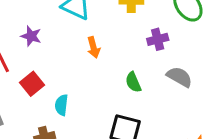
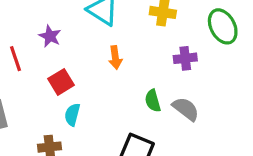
gray semicircle: (179, 77) -> (186, 109), moved
red square: (32, 84) -> (61, 82), moved

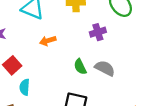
orange arrow: (115, 57) -> (48, 41), turned 91

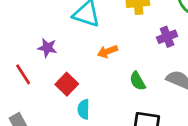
green semicircle: (80, 67) -> (137, 81), moved

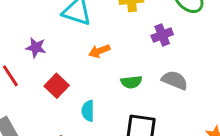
green semicircle: (137, 81) -> (131, 82), turned -66
cyan semicircle: (84, 109) -> (88, 111), moved

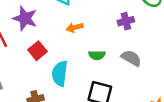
purple star: (36, 47) -> (25, 18), size x1.5
cyan semicircle: (88, 111) -> (60, 74), size x1.5

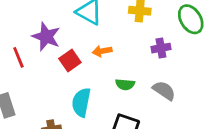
red square: (38, 51) -> (70, 61), moved

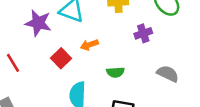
purple star: (46, 37) -> (38, 23), moved
gray semicircle: (164, 91) -> (168, 74), moved

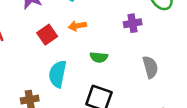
gray semicircle: (168, 74) -> (150, 67), turned 40

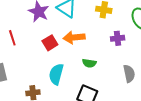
orange arrow: (77, 26) -> (74, 37), size x1.5

